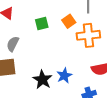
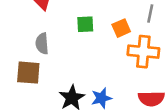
gray semicircle: (13, 44) -> (42, 44), turned -42

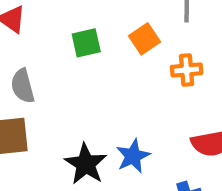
orange cross: (143, 52) -> (187, 70), size x0.6

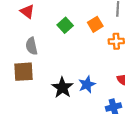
green square: (86, 43) -> (65, 25), turned -32

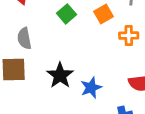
black star: (62, 88) -> (60, 75), moved

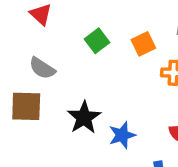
gray semicircle: (24, 38) -> (42, 68), turned -50

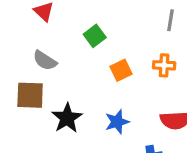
orange square: (143, 44) -> (121, 70), moved
black star: (84, 117) -> (67, 118), moved

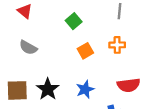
green square: (95, 36) -> (74, 21), moved
brown square: (30, 95) -> (17, 90), moved

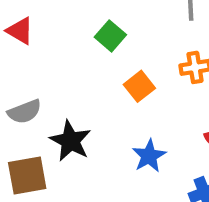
gray semicircle: (28, 48) -> (24, 112), moved, turned -42
black star: (48, 89) -> (70, 141), moved

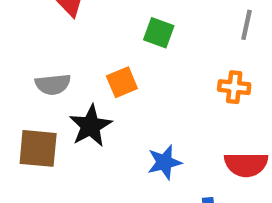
green square: (110, 36) -> (159, 33), turned -36
orange square: (139, 86) -> (122, 82), moved

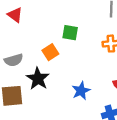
green square: (159, 33) -> (70, 33), moved

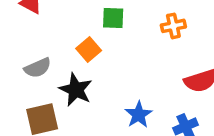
blue star: (81, 91) -> (139, 115), moved

